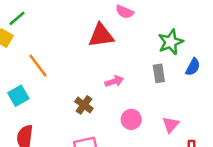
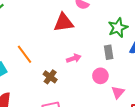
orange line: (38, 66) -> (25, 54), moved
pink circle: (131, 119) -> (100, 76), moved

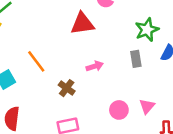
pink circle: (100, 76) -> (119, 110), moved

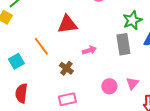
red triangle: (82, 24) -> (67, 24), moved
gray rectangle: (136, 59) -> (123, 44), size x1.5

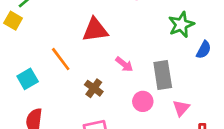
gray rectangle: (123, 44) -> (163, 75), moved
pink arrow: (89, 50) -> (124, 64), turned 56
pink circle: (109, 86) -> (143, 101), moved

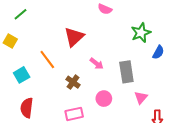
yellow square: (13, 21) -> (10, 41), moved
red triangle: (95, 30) -> (74, 37), turned -35
pink circle: (143, 101) -> (104, 99), moved

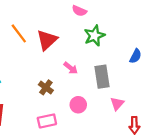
green star: (141, 33) -> (94, 36), moved
orange line: (47, 59) -> (19, 33), moved

